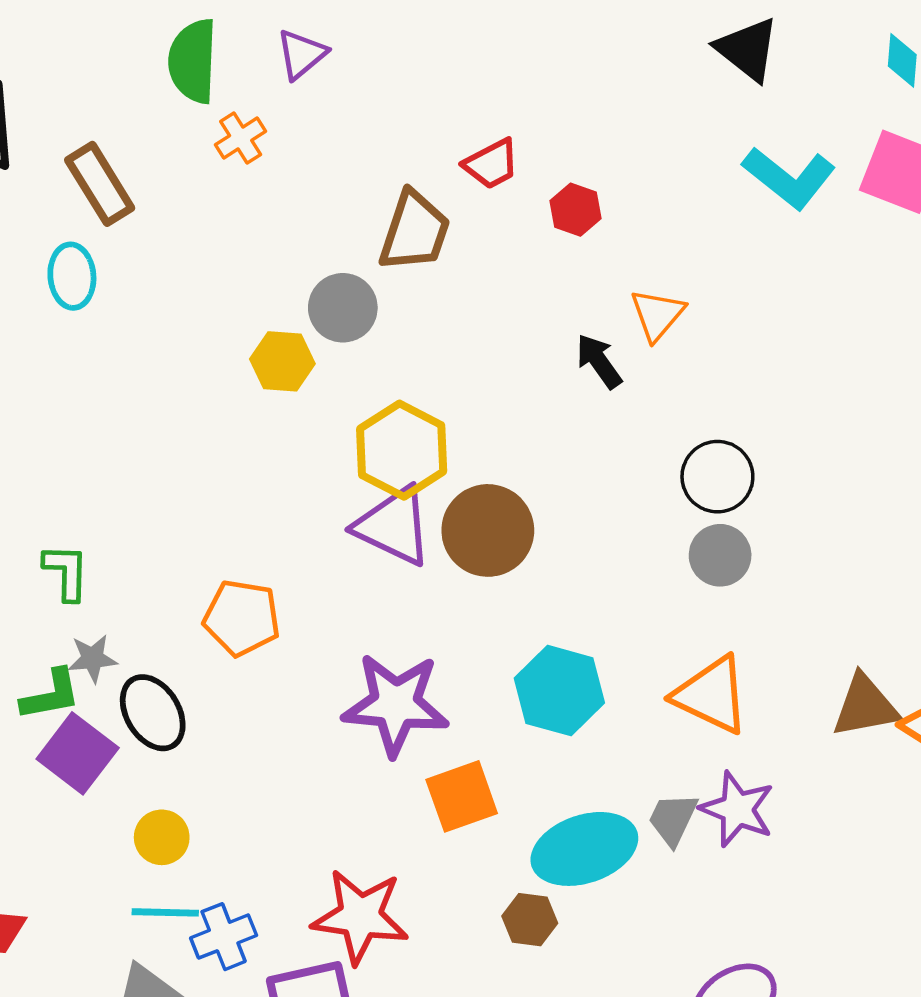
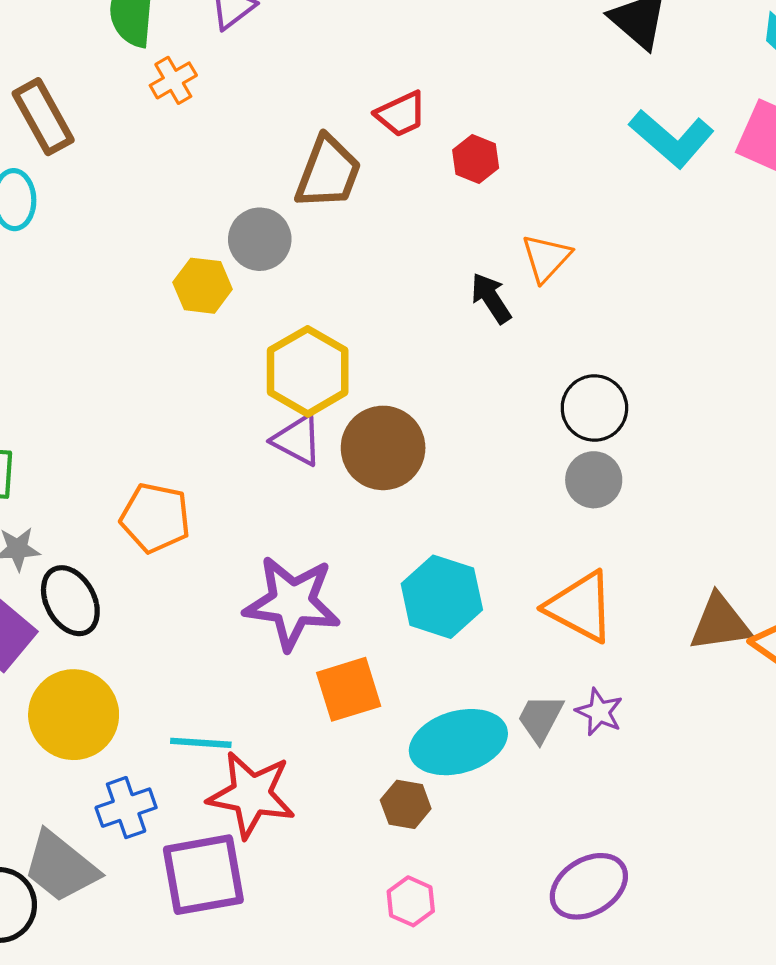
purple triangle: (394, 526) -> (297, 440), size x0.7
purple star: (737, 809) -> (599, 712), size x0.7
yellow circle: (162, 837) -> (74, 715), size x1.8
cyan line: (165, 912) -> (201, 743), moved

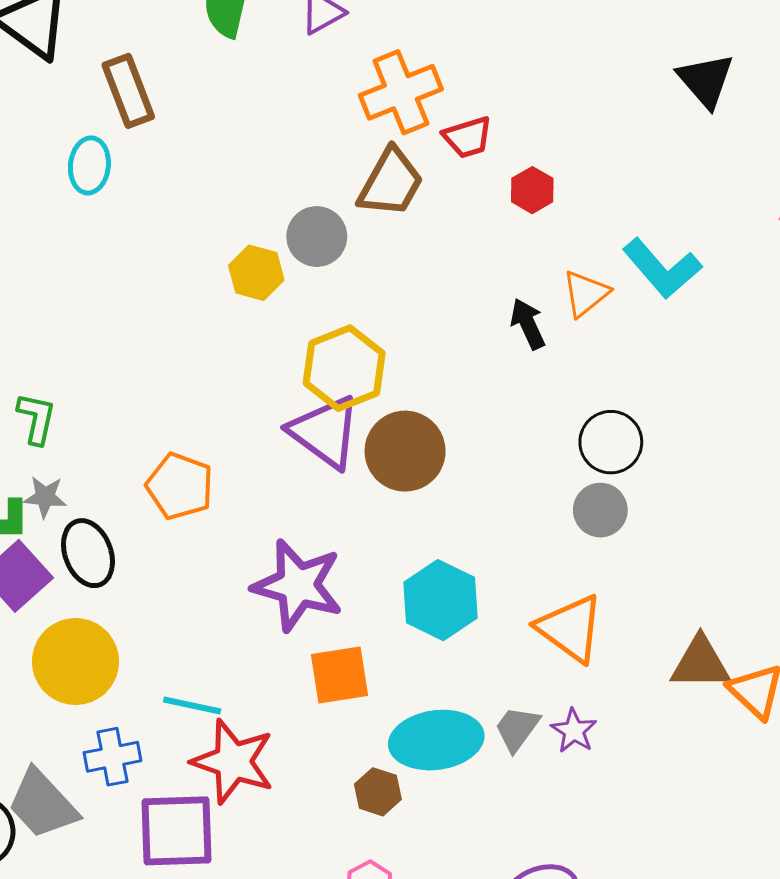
orange cross: (173, 80) -> (401, 92), moved, size x1.8
cyan L-shape: (672, 138) -> (662, 268), moved
purple triangle: (297, 440) -> (325, 432), size x1.5

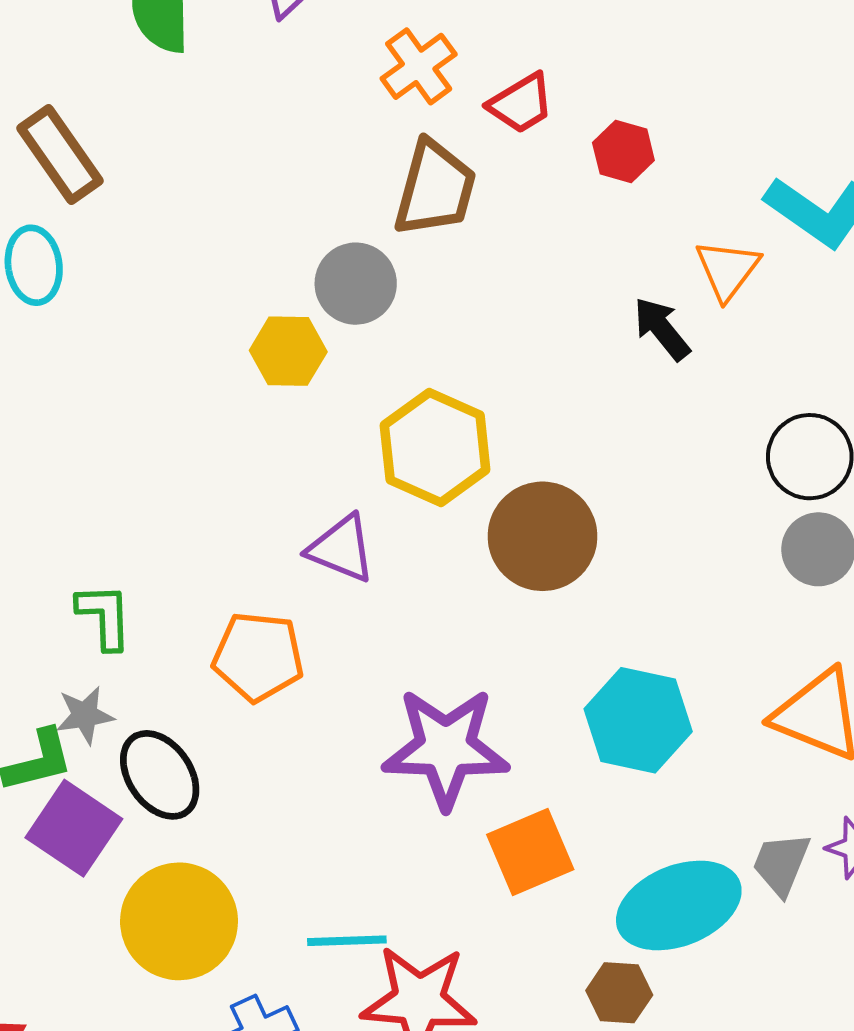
orange cross: (401, 92) -> (419, 66), size x0.7
green L-shape: (37, 418) -> (104, 616), moved
purple triangle: (325, 432) -> (341, 549), moved, size x0.7

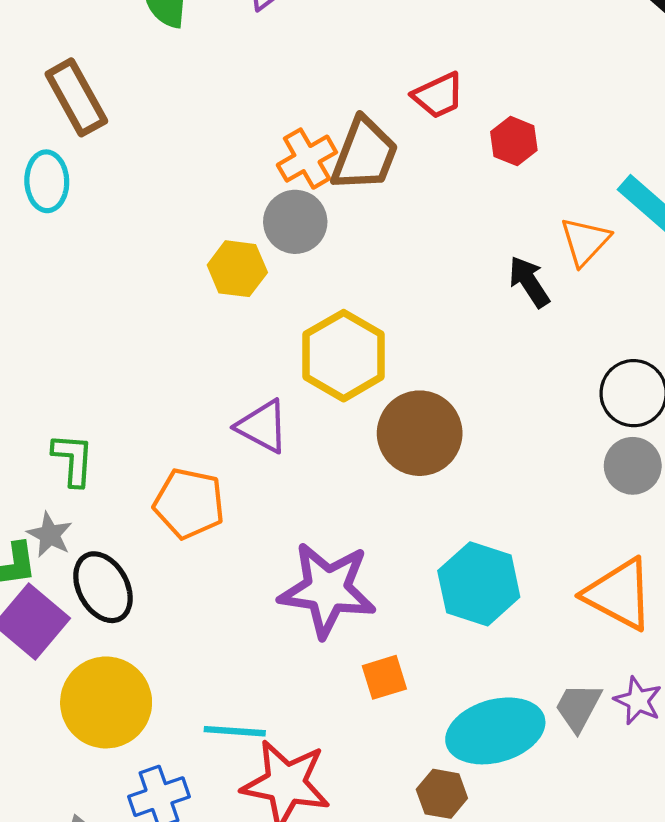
orange cross: (419, 66) -> (307, 159), moved
gray star: (85, 715) -> (50, 535), turned 30
orange square: (530, 852) -> (384, 677), size x0.7

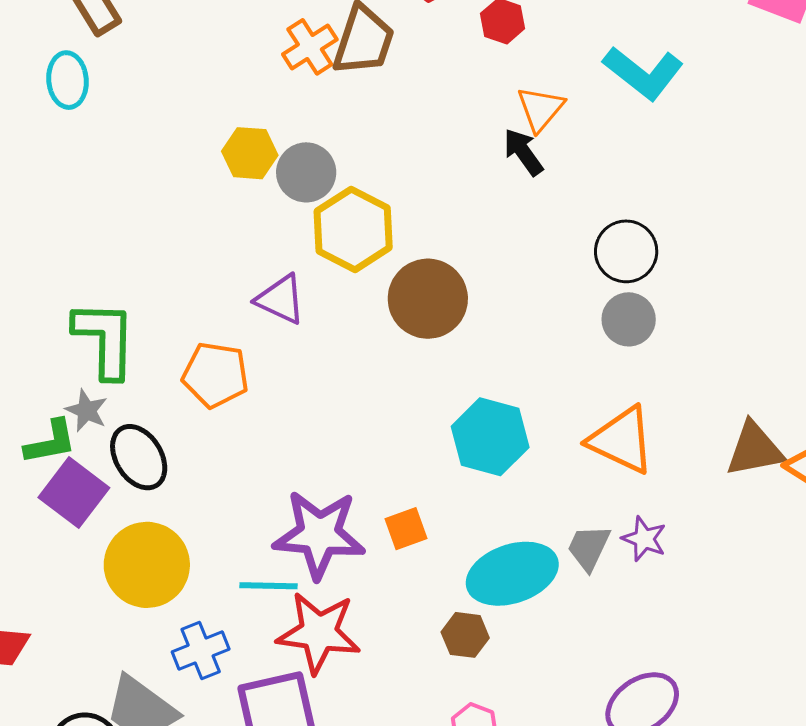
gray circle: (295, 222) -> (306, 172), moved
orange triangle: (585, 241) -> (540, 109), moved
green L-shape: (73, 460) -> (105, 339), size x1.6
purple star: (327, 590) -> (319, 534), moved

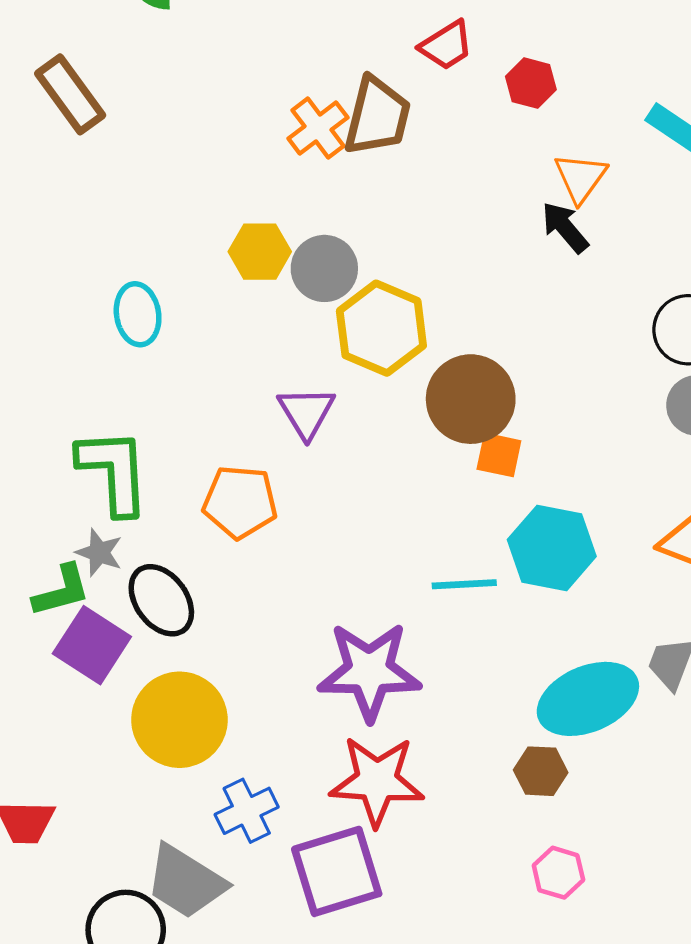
cyan ellipse: (68, 80) -> (138, 314), moved
purple triangle: (281, 299) -> (306, 412), turned 38
orange square: (406, 529) -> (499, 455), moved, turned 36
cyan line: (268, 586) -> (464, 584), moved

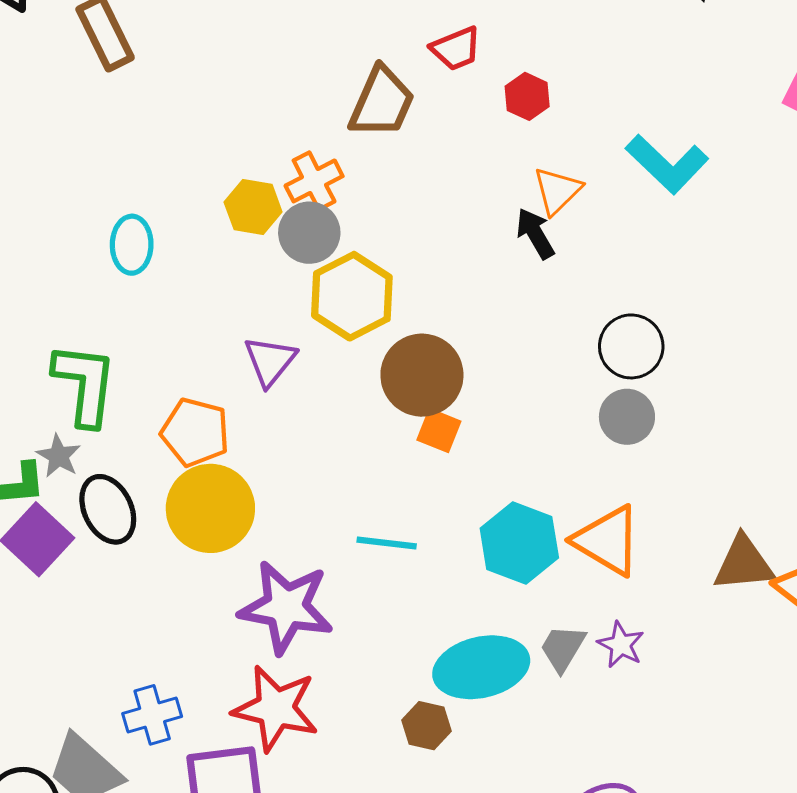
orange cross: (318, 128) -> (314, 181), moved
cyan hexagon: (552, 548) -> (519, 543), moved
yellow circle: (179, 720) -> (210, 508), moved

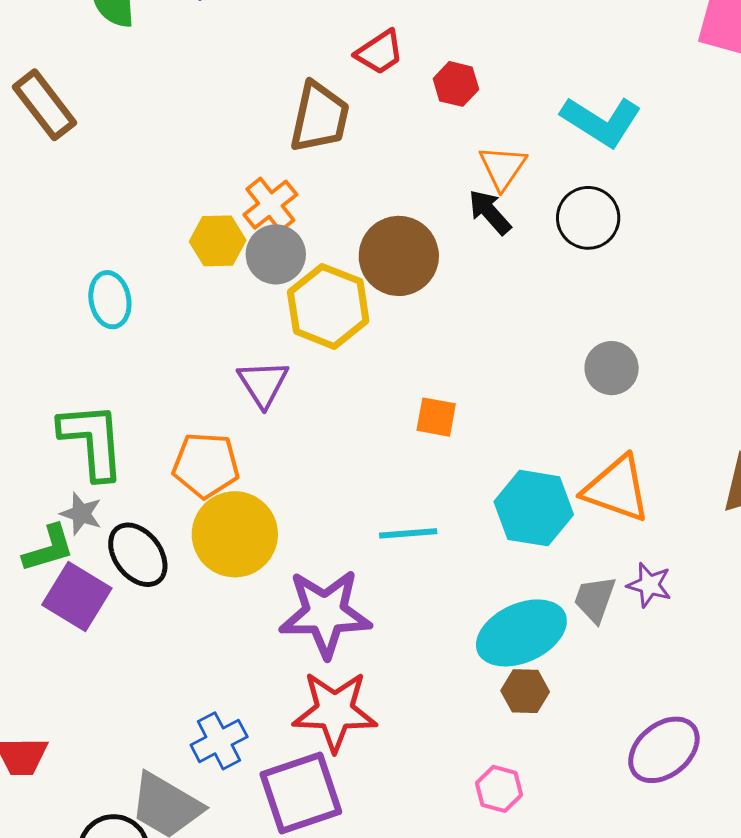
black circle: (631, 346) -> (588, 218), moved
brown circle: (422, 375) -> (399, 256), moved
brown hexagon: (426, 726) -> (525, 691), moved

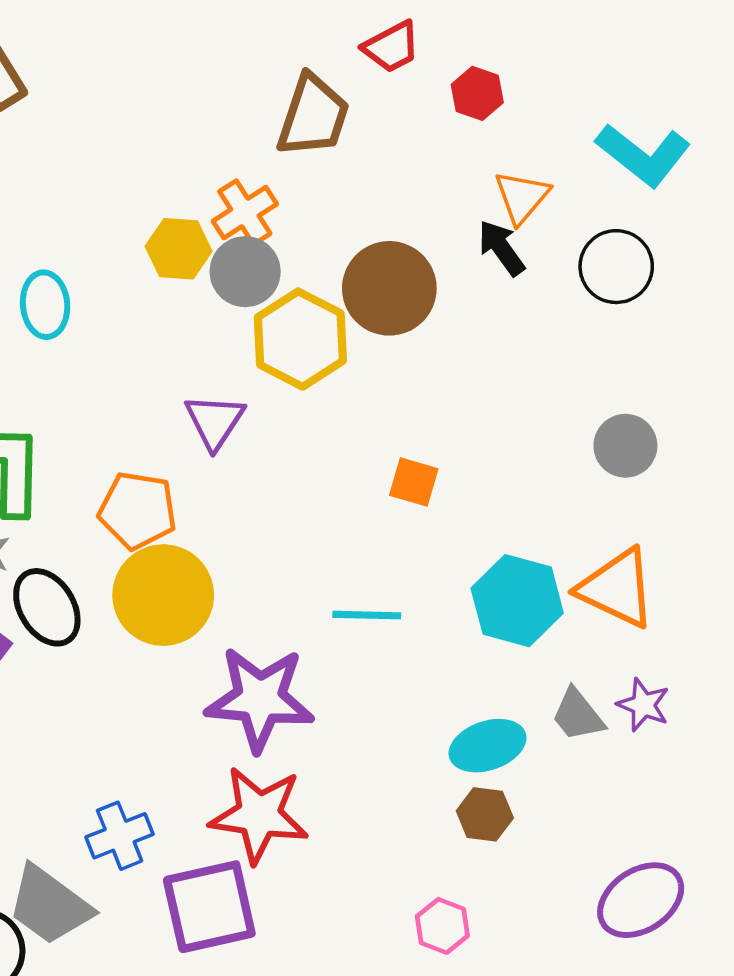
gray trapezoid: (595, 599) -> (578, 715), turned -64
cyan ellipse: (521, 633) -> (488, 746), size x0.7

